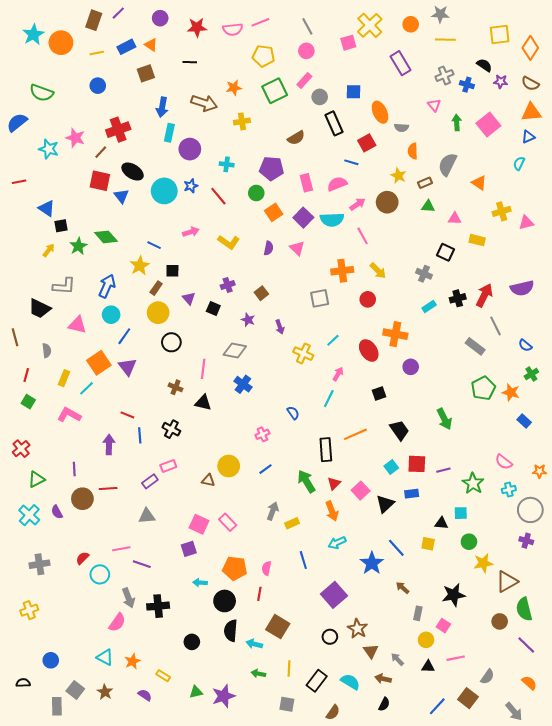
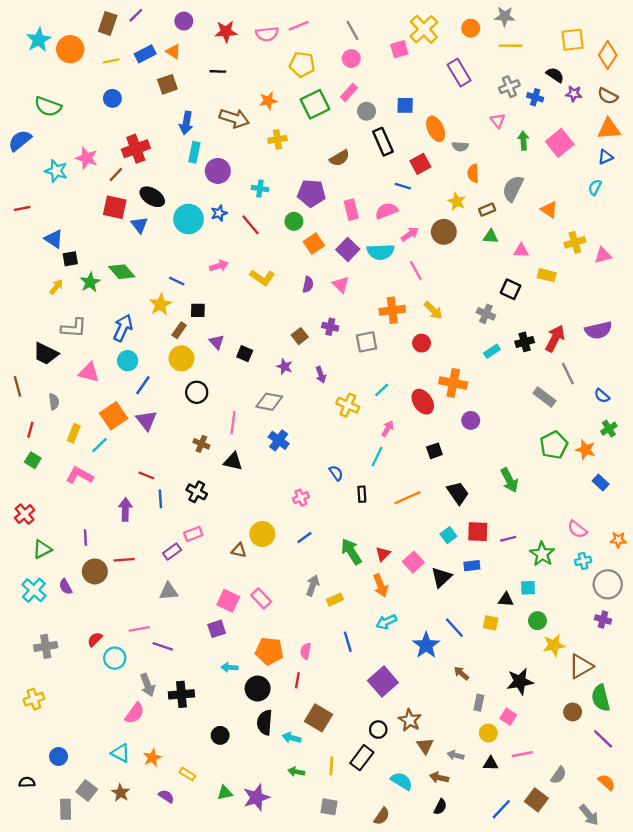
purple cross: (228, 285) -> (330, 327), moved, turned 32
black rectangle: (326, 450) -> (362, 494), moved, size x0.6
gray arrow: (397, 659) -> (455, 755), turned -32
black rectangle: (317, 681) -> (362, 758), moved

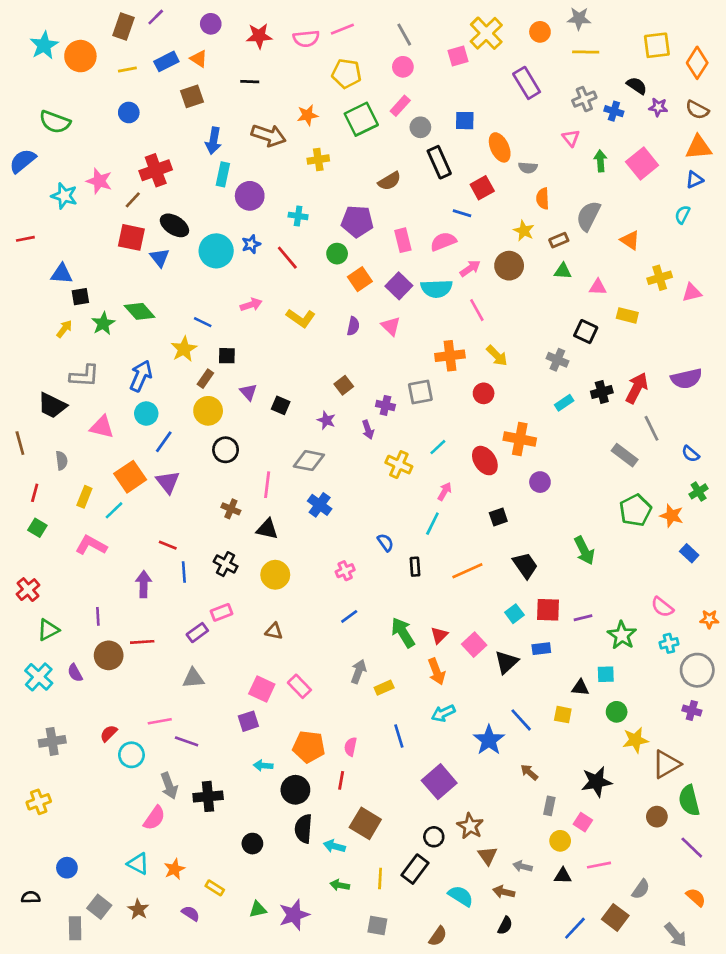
blue triangle: (54, 239) -> (62, 274), turned -30
purple cross: (330, 327) -> (385, 405), moved
yellow circle: (262, 534) -> (275, 575), moved

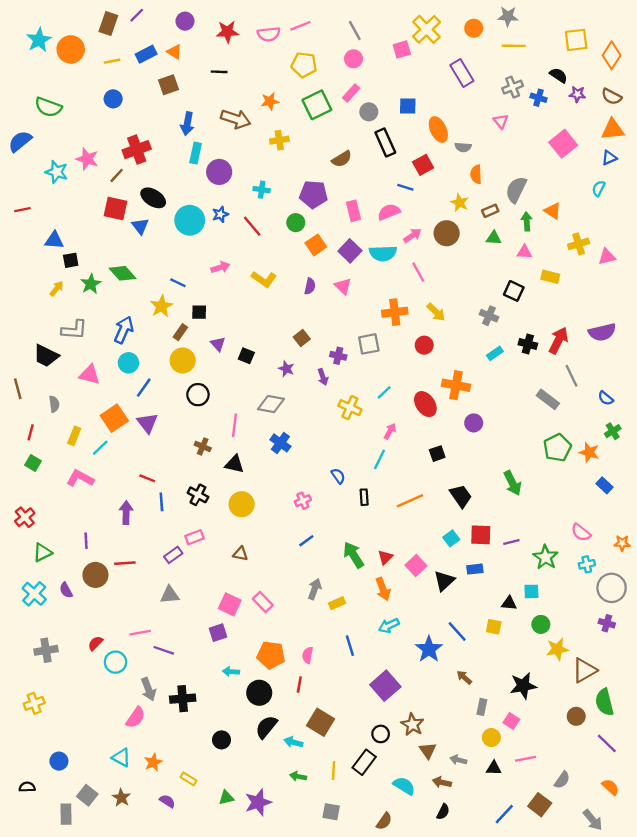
green arrow: (600, 161) -> (527, 221), moved
black cross: (602, 392) -> (528, 344), turned 30
black semicircle: (303, 829) -> (266, 727), turned 35

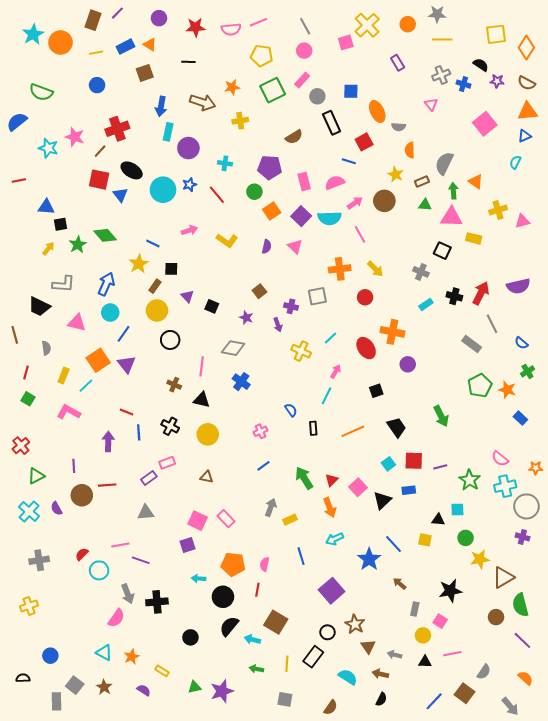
purple rectangle: (462, 73) -> (398, 63), size x0.7
pink triangle: (524, 252) -> (451, 217), size x1.6
cyan cross: (587, 564) -> (505, 486), size x1.5

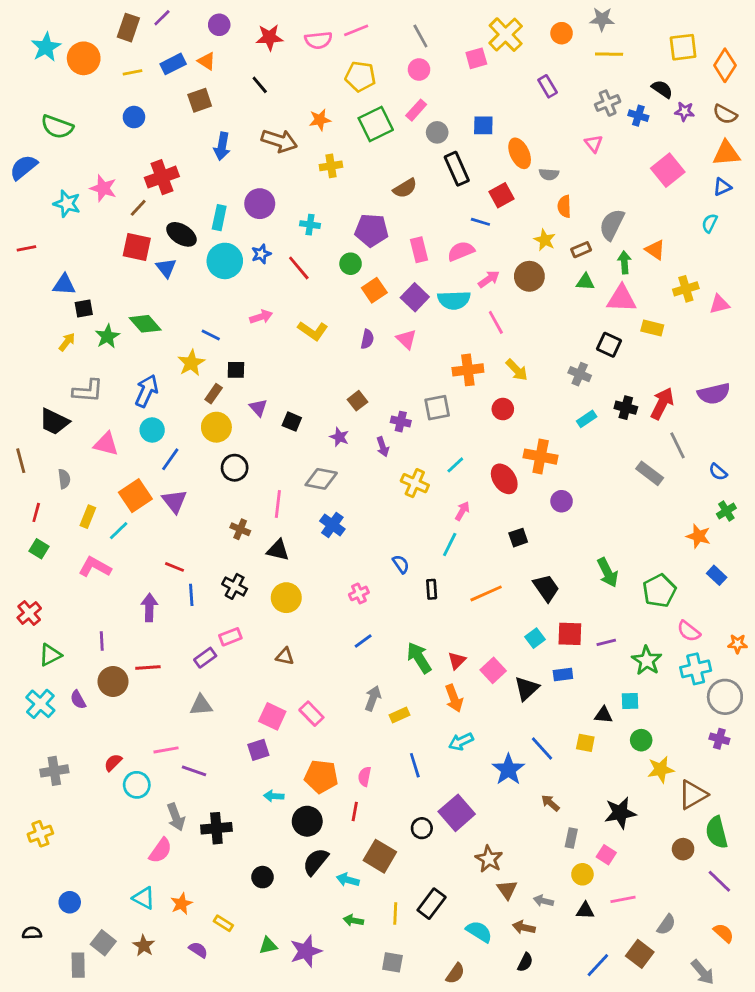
black line: (188, 62) -> (260, 85), turned 48
cyan rectangle: (168, 132) -> (219, 218), moved
green pentagon: (480, 386) -> (659, 591), moved
black circle: (328, 632) -> (422, 828), moved

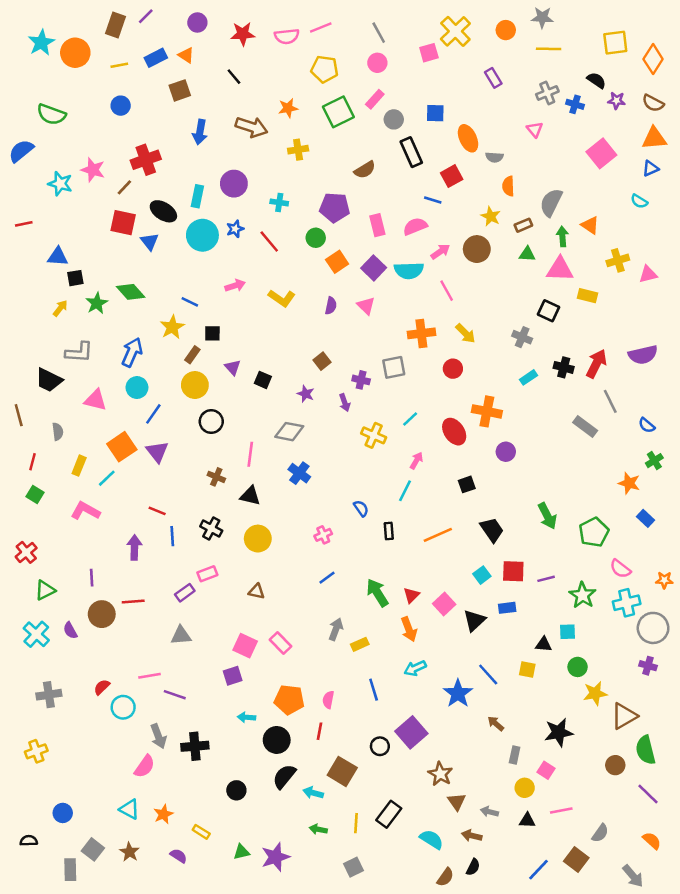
cyan semicircle: (710, 223) -> (639, 201), turned -84
gray square: (392, 962) -> (353, 867), turned -36
brown semicircle: (455, 973) -> (445, 877), moved

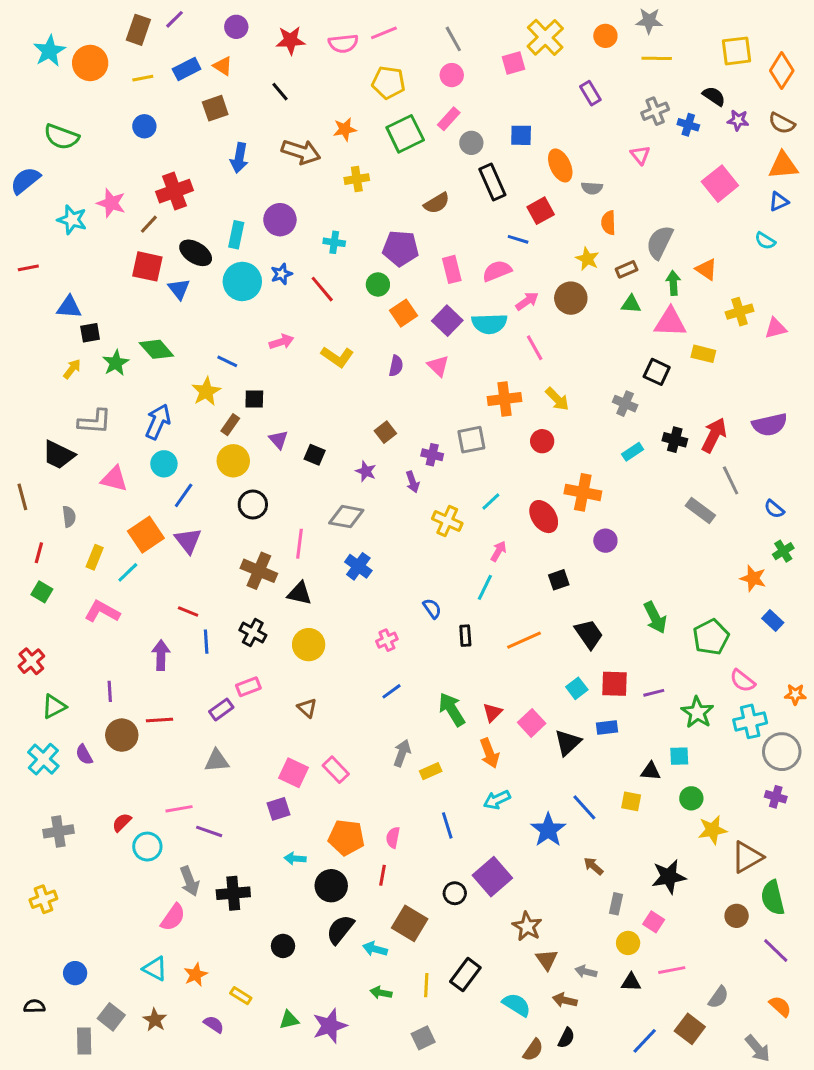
brown cross: (216, 477) -> (259, 571), size x1.6
brown triangle: (257, 591) -> (307, 708), turned 30

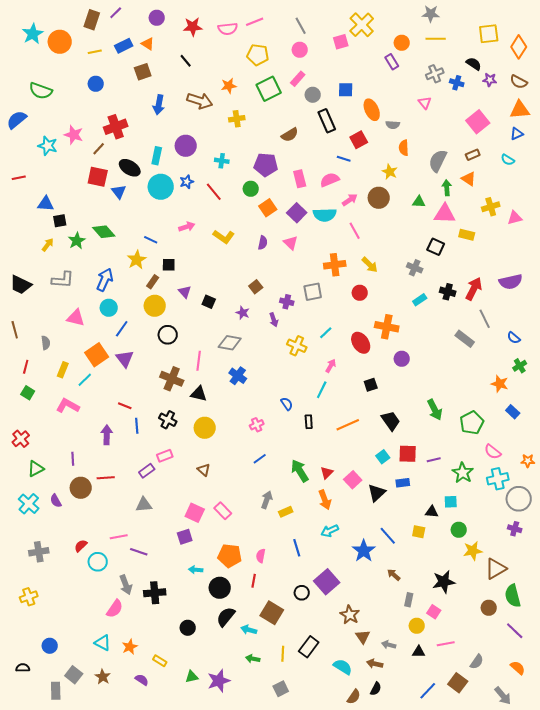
orange circle: (605, 36) -> (402, 43), moved
brown rectangle: (627, 269) -> (473, 155), moved
black trapezoid: (58, 455) -> (21, 285), moved

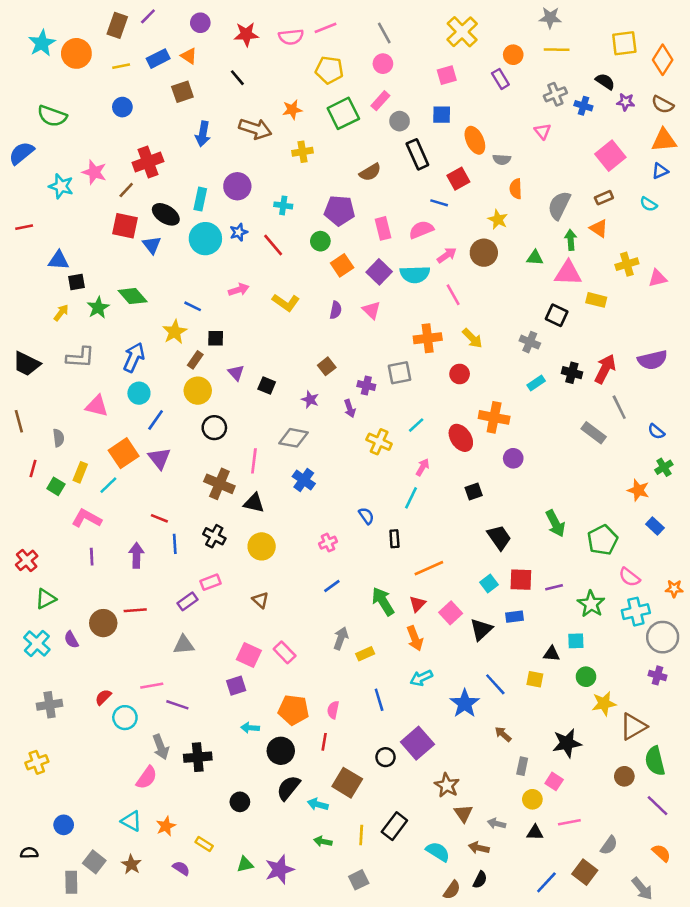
pink square: (341, 42) -> (447, 75), moved
green square: (28, 393) -> (56, 486), moved
orange line: (348, 425) -> (429, 568), moved
purple line: (73, 459) -> (92, 557), moved

